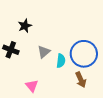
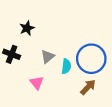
brown arrow: (81, 80) -> (88, 87), turned -112
pink triangle: (32, 86) -> (37, 83), moved

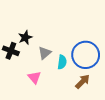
black star: (27, 28) -> (25, 37), moved

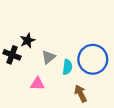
pink triangle: (34, 77) -> (37, 84), turned -48
brown arrow: (83, 82) -> (81, 94), moved, turned -70

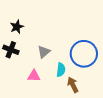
black star: (27, 40) -> (17, 27), moved
cyan semicircle: (67, 67) -> (61, 70), moved

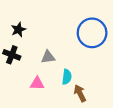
gray triangle: (44, 52) -> (48, 57), turned 32
blue circle: (84, 54) -> (92, 33), moved

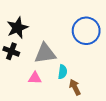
black star: (18, 30) -> (17, 28), size x1.5
gray triangle: (48, 57) -> (45, 53), size x1.6

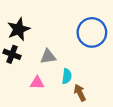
gray triangle: (45, 53) -> (48, 57), size x0.7

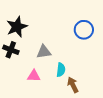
blue circle: (92, 32) -> (84, 30), size x0.7

